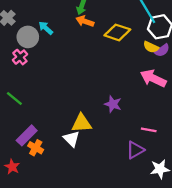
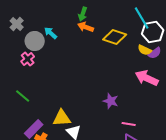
yellow triangle: (82, 123) -> (62, 118), moved
pink line: (149, 130) -> (129, 124), moved

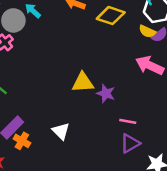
yellow triangle: (62, 118) -> (83, 82), moved

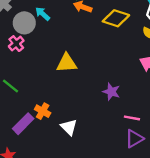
yellow triangle: (83, 82) -> (67, 63), moved
orange cross: (22, 141) -> (43, 111), moved

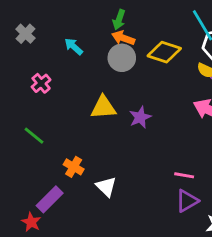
gray circle: (24, 23) -> (122, 58), moved
purple star: (111, 92) -> (140, 117), moved, turned 30
purple rectangle: (23, 124) -> (50, 199), moved

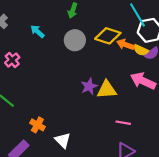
orange arrow: (123, 38) -> (125, 45), moved
yellow triangle: (103, 107) -> (107, 90), moved
pink line: (184, 175) -> (123, 123), moved

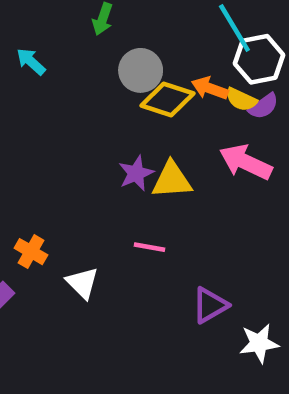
yellow diamond: (108, 36) -> (167, 100), moved
gray circle: (75, 40) -> (141, 70), moved
pink line: (123, 123) -> (150, 247), moved

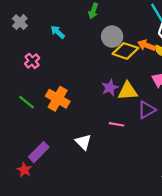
orange cross: (31, 252) -> (58, 99), moved, size x1.5
purple triangle: (210, 305) -> (147, 110), moved

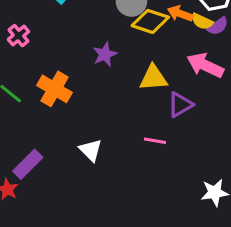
purple star: (110, 88) -> (105, 54), moved
pink line: (117, 124) -> (155, 141), moved

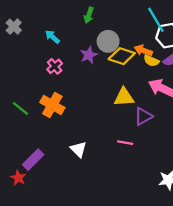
yellow semicircle: (202, 21) -> (151, 61), moved
pink cross: (18, 36) -> (55, 66), moved
purple star: (105, 54) -> (89, 55), moved

